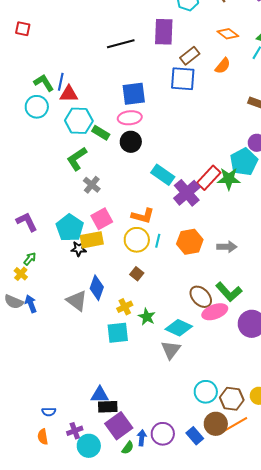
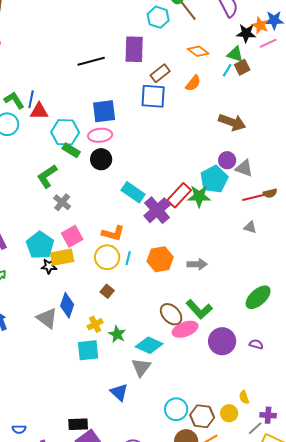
cyan hexagon: (79, 121) -> (65, 132), moved
blue triangle: (100, 395) -> (119, 392), moved, turned 42

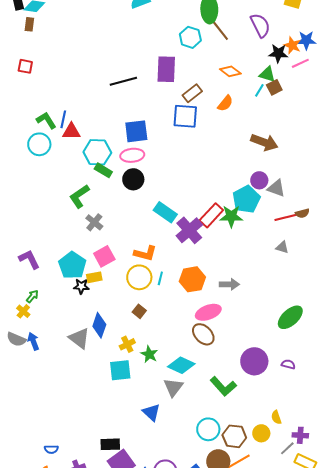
yellow rectangle: (62, 257) -> (94, 277), size x0.7
green L-shape: (199, 309) -> (223, 386), moved
pink ellipse: (185, 329) -> (208, 312), moved

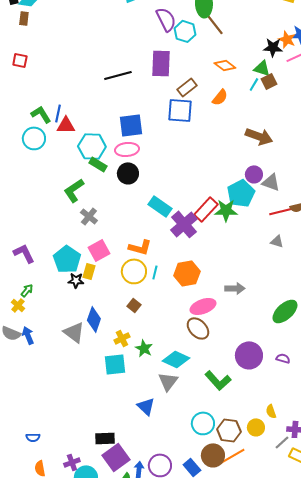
purple semicircle: (260, 25) -> (166, 19), moved
yellow rectangle: (94, 277) -> (89, 271), turned -63
gray arrow: (229, 284) -> (235, 288), moved
blue semicircle: (51, 449) -> (33, 437), moved

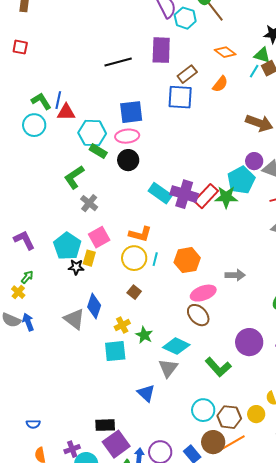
purple cross: (184, 224) -> (184, 194), moved, turned -32

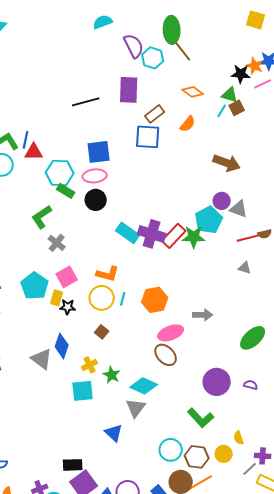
black star: (76, 267) -> (68, 307), moved
green L-shape: (218, 367) -> (201, 418), moved

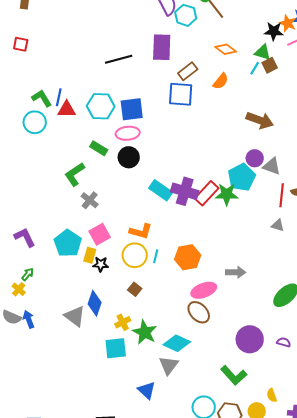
cyan hexagon: (60, 173) -> (101, 106), moved
red line: (249, 238) -> (282, 195), turned -70
green star: (112, 375) -> (145, 332), size x1.4

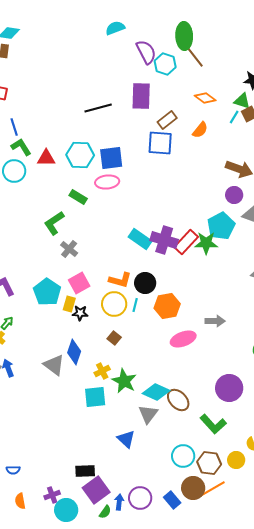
blue line: (59, 97) -> (14, 127), moved, turned -30
black circle: (129, 157) -> (145, 283), moved
purple circle: (255, 158) -> (234, 195), moved
brown ellipse: (199, 312) -> (178, 400), moved

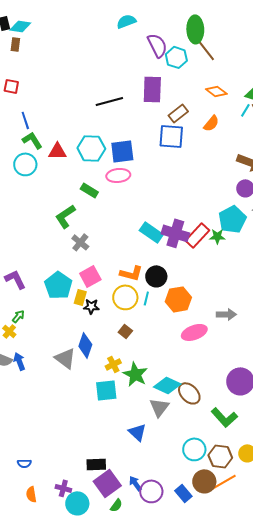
green star: (206, 243) -> (217, 236), size x0.7
purple cross: (52, 495) -> (63, 488), turned 35
blue arrow: (119, 502) -> (135, 483), moved, turned -42

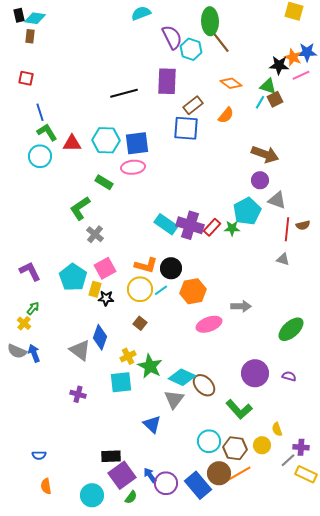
red rectangle: (197, 235) -> (212, 227), size x0.7
cyan line: (146, 298) -> (161, 290), turned 40
purple cross: (63, 488) -> (78, 394), moved
blue rectangle: (183, 493) -> (198, 485), size x1.5

